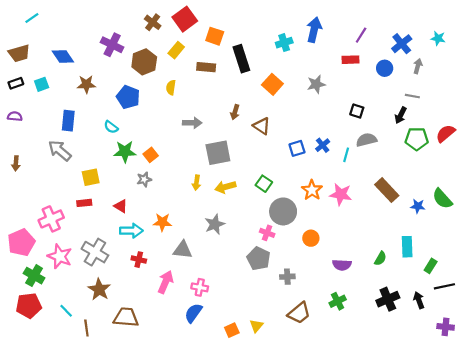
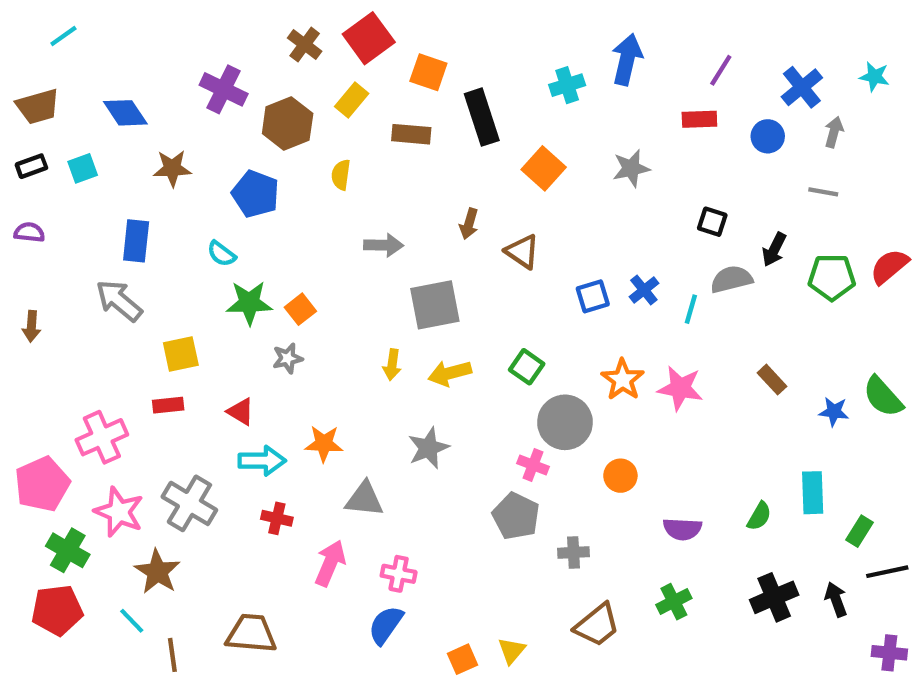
black arrow: (401, 115) -> (774, 249), moved
brown rectangle: (387, 190) -> (772, 380), size x0.6
brown star: (99, 289) -> (157, 572), moved

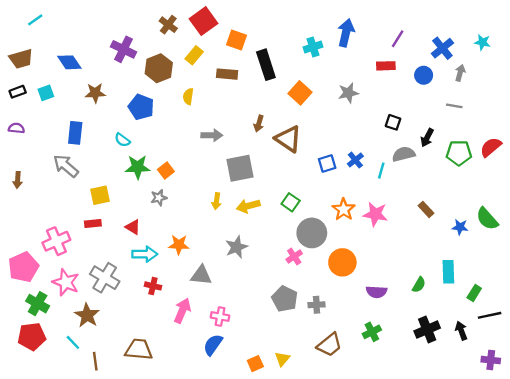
brown triangle: (522, 252) -> (288, 139), size x1.4
pink cross: (533, 465) -> (294, 256), turned 35
orange circle: (620, 476) -> (342, 262), size x1.5
gray pentagon: (516, 516) -> (285, 299), moved

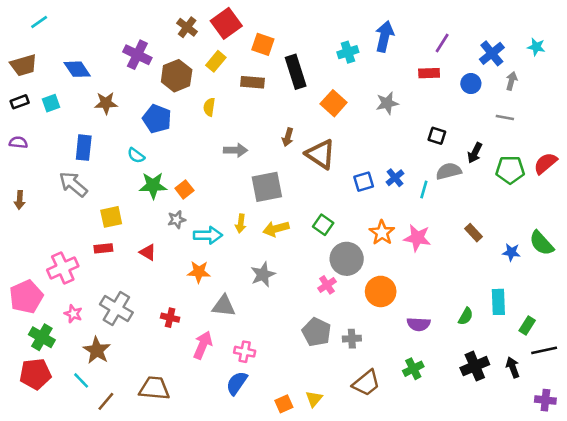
cyan arrow: (145, 254) -> (208, 235), moved
pink star: (66, 282) -> (73, 314), size x0.6
brown line: (95, 361) -> (106, 401), turned 48

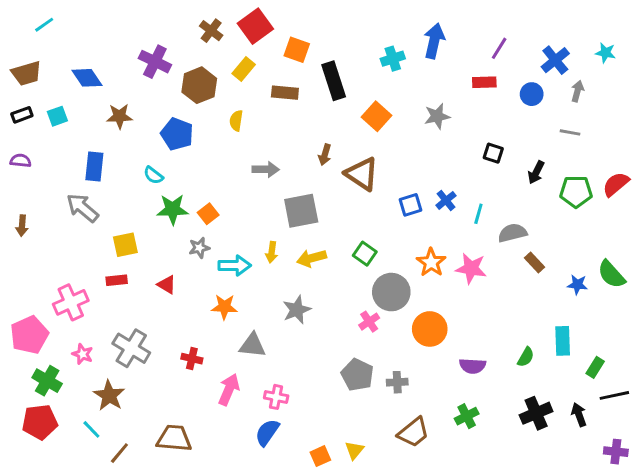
gray semicircle: (449, 171) -> (512, 233), moved

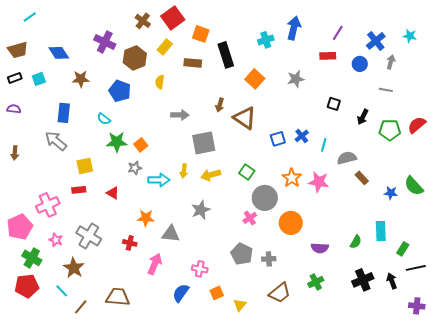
orange star: (224, 307) -> (146, 218), moved
pink cross: (276, 397) -> (200, 269), moved
orange square: (320, 456) -> (217, 293), moved

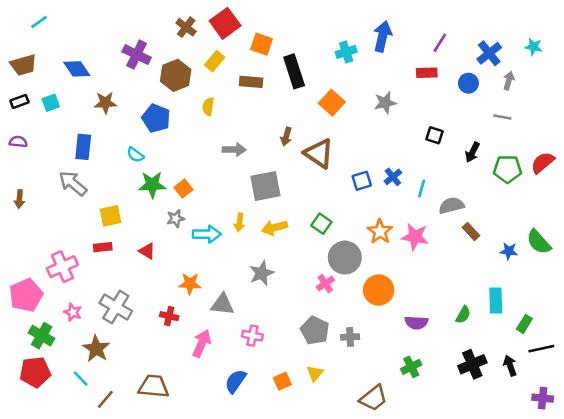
pink cross: (200, 269) -> (252, 336), moved
brown trapezoid: (280, 293) -> (373, 398), moved
yellow triangle: (240, 305) -> (315, 373), moved

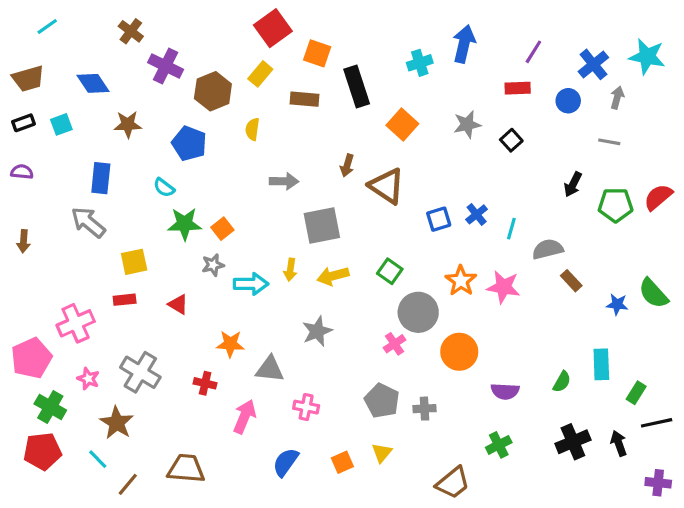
brown cross: (186, 27) -> (131, 31), moved
cyan star: (533, 47) -> (647, 57), size x1.6
black square: (435, 135) -> (511, 140), moved, turned 30

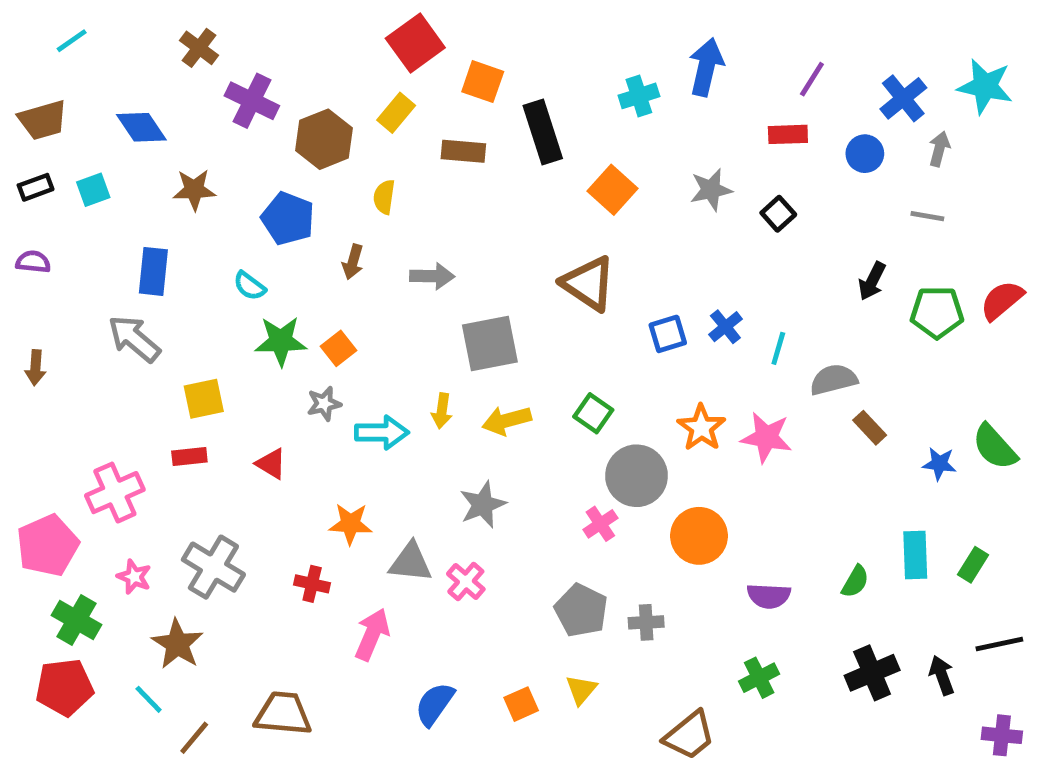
brown arrow: (347, 165) -> (353, 262), moved
green rectangle: (636, 393) -> (973, 565), moved
pink cross: (306, 407) -> (466, 582), moved, turned 30

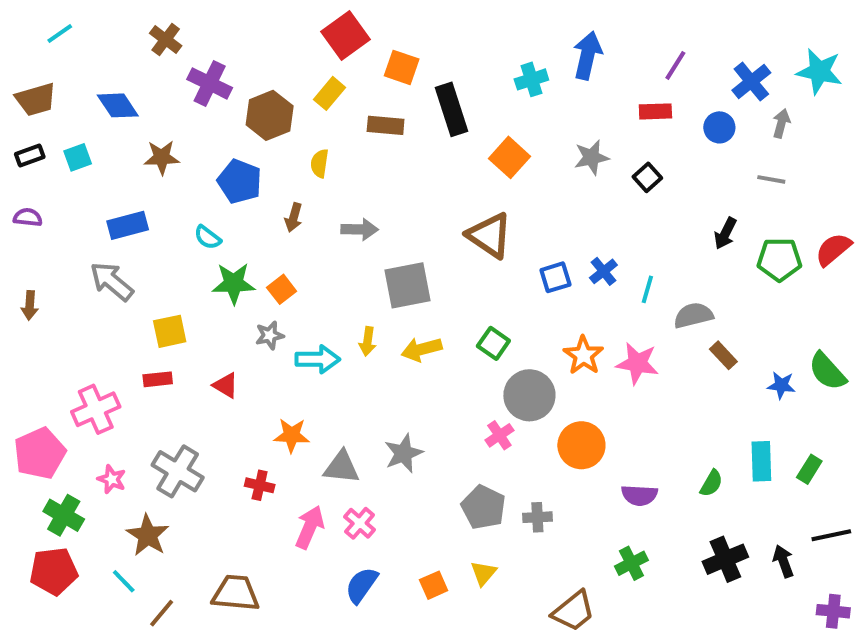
blue rectangle: (153, 271) -> (128, 225), turned 69
gray star: (483, 505) -> (404, 453), moved
pink cross: (466, 582) -> (360, 523), moved

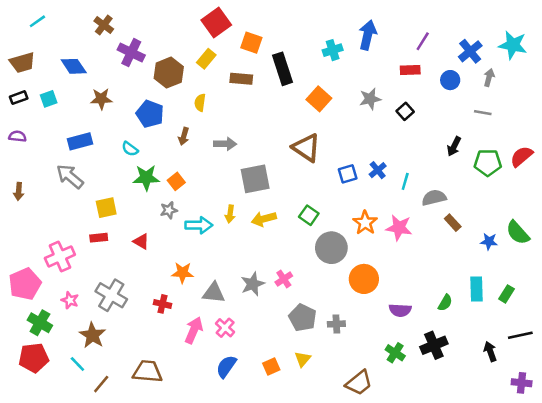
pink cross: (499, 435) -> (284, 279), moved
black cross: (725, 559) -> (434, 345), moved
green cross: (631, 563) -> (395, 353), turned -30

